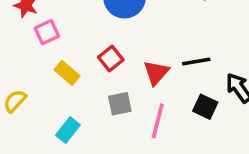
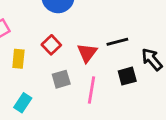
yellow rectangle: (67, 73) -> (18, 59), turned 60
black square: (205, 107) -> (127, 76), turned -36

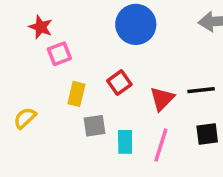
gray square: (61, 79) -> (95, 126), moved
cyan rectangle: (23, 103) -> (125, 142), moved, turned -42

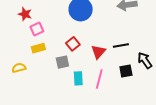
yellow rectangle: (76, 94) -> (38, 48), moved, turned 64
yellow semicircle: (25, 118) -> (19, 68), turned 32
gray square: (95, 126) -> (62, 62), moved

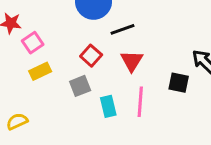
black line: (121, 46) -> (122, 29), moved
yellow semicircle: (19, 68) -> (17, 121), moved
black square: (126, 71) -> (179, 83), turned 32

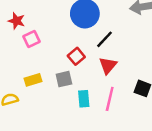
black line: (122, 29) -> (104, 39), turned -36
yellow rectangle: (40, 71) -> (33, 80), moved

